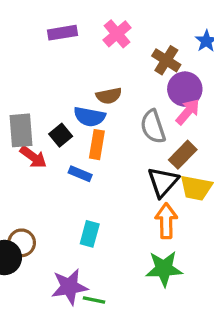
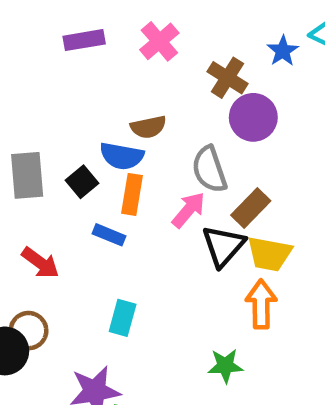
pink arrow: (188, 112) -> (189, 210), moved
red arrow: (33, 157) -> (40, 263), moved
orange arrow: (166, 221) -> (261, 304), moved
green star: (164, 269) -> (225, 366), size x0.7

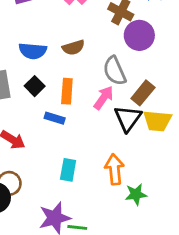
blue semicircle: (122, 156) -> (33, 51), moved
orange arrow: (261, 304) -> (114, 169), moved

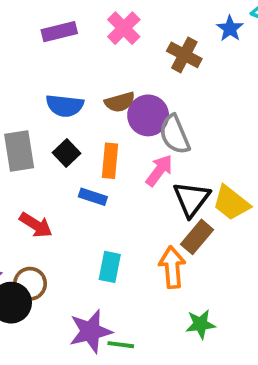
purple circle: (139, 35) -> (148, 115), moved
brown rectangle: (143, 93) -> (197, 237), moved
yellow trapezoid: (157, 121) -> (231, 203), turned 32
green star: (136, 194) -> (200, 324), moved

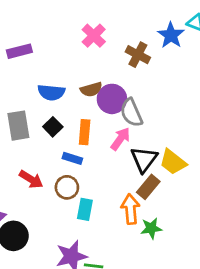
blue star: (230, 29) -> (171, 35), size x1.4
purple rectangle: (59, 32) -> (19, 51), moved
brown circle: (30, 284) -> (67, 187), moved
green star: (200, 324) -> (151, 228), moved

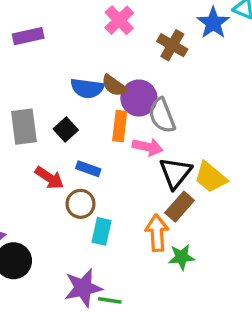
brown semicircle: (91, 89) -> (114, 86), turned 50
blue semicircle: (51, 92) -> (87, 88), moved
orange rectangle: (85, 132) -> (120, 126), moved
pink arrow: (120, 139) -> (148, 147), turned 65
red arrow: (31, 179) -> (49, 178), moved

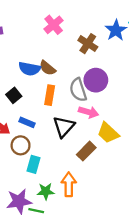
purple circle: (139, 98) -> (96, 80), moved
pink arrow: (148, 147) -> (89, 112), moved
black triangle: (175, 173) -> (64, 127), moved
orange arrow: (157, 233) -> (69, 184), moved
green star: (181, 257) -> (46, 191), moved

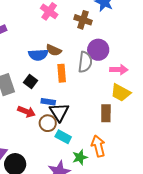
gray semicircle: (78, 90) -> (85, 62), turned -140
pink arrow: (89, 112) -> (119, 70), moved
black triangle: (64, 127) -> (59, 112), moved
brown rectangle: (86, 151) -> (106, 113), turned -30
cyan rectangle: (33, 164) -> (63, 137), turned -63

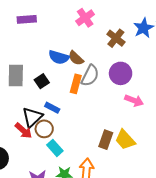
gray semicircle: (85, 62) -> (90, 76), moved
yellow trapezoid: (121, 93) -> (125, 140), moved
red arrow: (27, 112) -> (23, 131), moved
black triangle: (59, 112) -> (32, 117), moved

